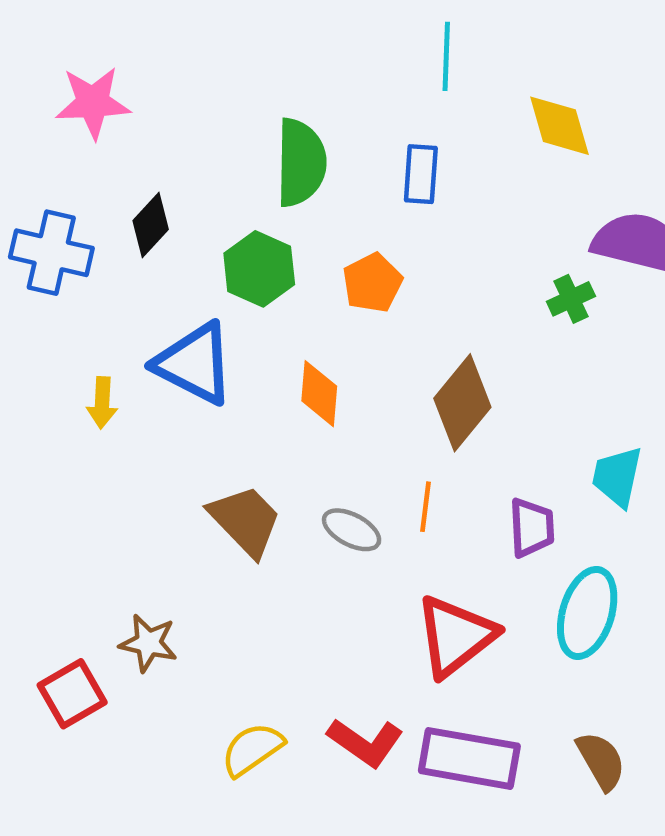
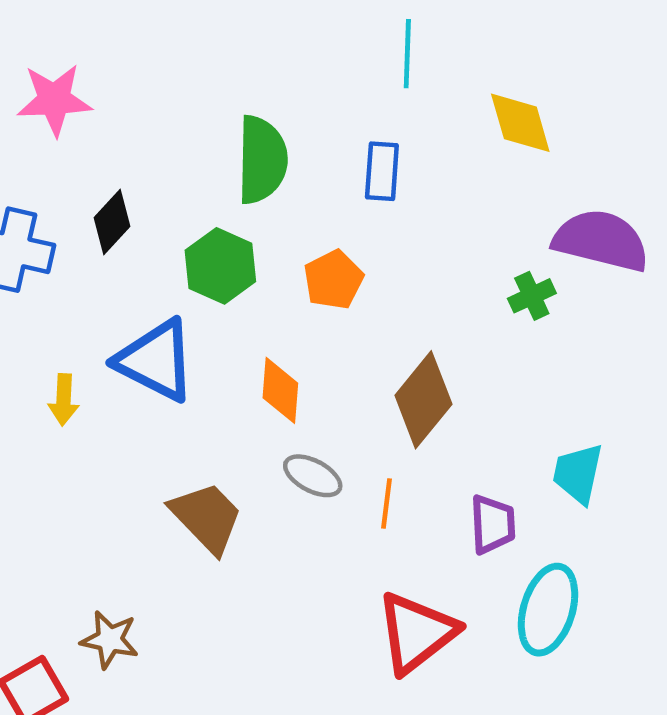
gray ellipse: (352, 530) -> (313, 476), moved

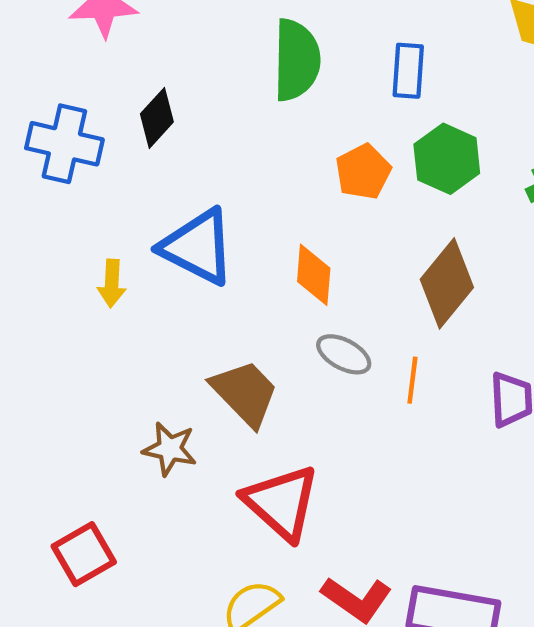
green hexagon: (220, 266) -> (447, 159), moved
red triangle: (417, 633) -> (281, 503), moved, turned -40
brown star: (110, 640) -> (170, 449), moved

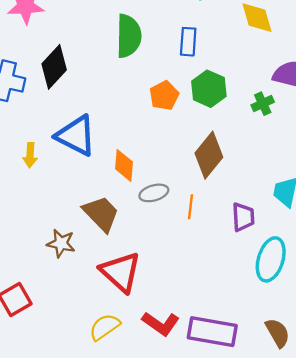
black diamond: (157, 118) -> (54, 67), size x1.4
orange diamond: (314, 275) -> (124, 165), moved
gray ellipse: (344, 354) -> (154, 193), turned -44

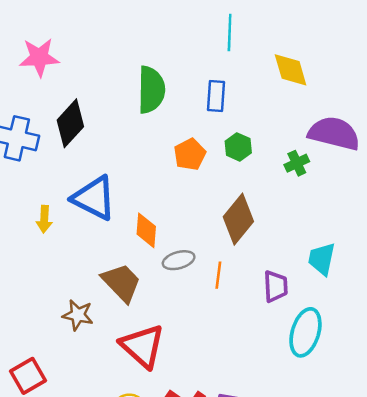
green hexagon: (209, 89) -> (238, 147), size x0.7

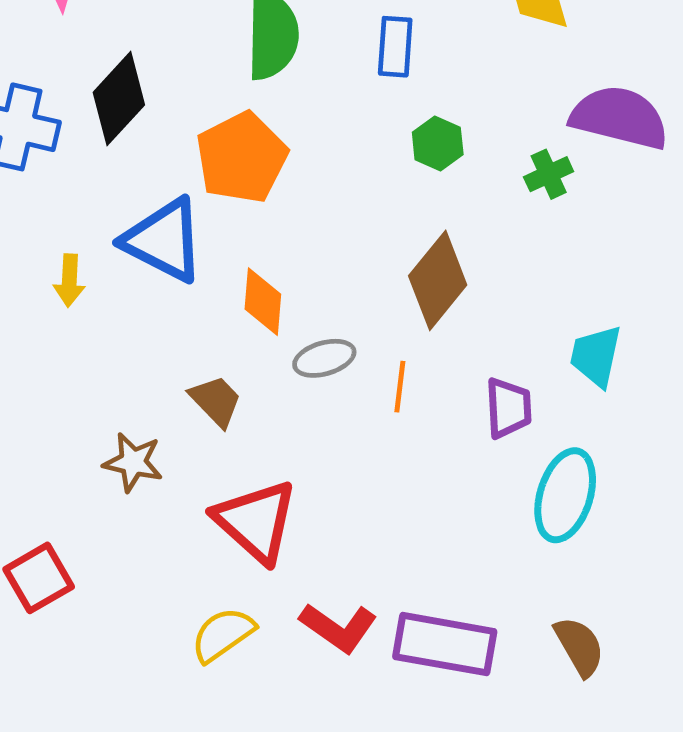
orange pentagon: (190, 154) -> (242, 158), moved, size x1.5
brown trapezoid: (121, 283) -> (216, 401), size x0.7

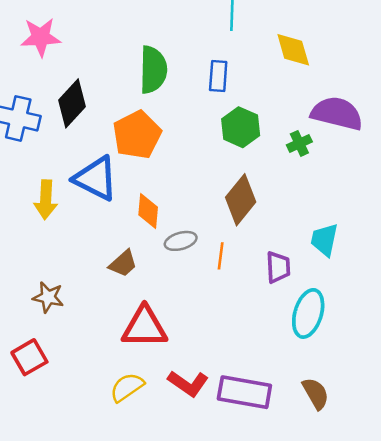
green hexagon: (438, 143) -> (241, 127), size x1.4
yellow arrow: (69, 280) -> (46, 200), size x1.4
brown trapezoid: (216, 401) -> (123, 263), turned 92
brown star: (133, 462) -> (48, 297), moved
red triangle: (256, 521) -> (144, 327), turned -42

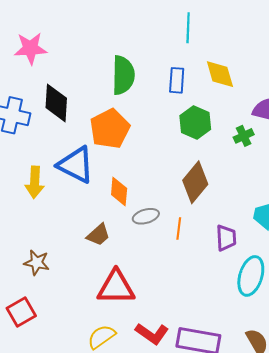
yellow diamond: (293, 50) -> (220, 74), moved
black diamond: (72, 103) -> (56, 103), turned -39

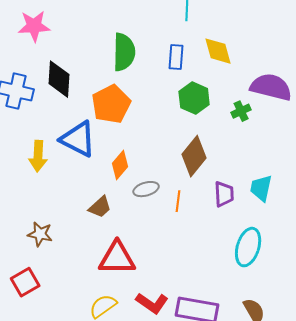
orange diamond: (119, 192) -> (120, 165), turned 36
purple trapezoid: (226, 238) -> (224, 194), moved

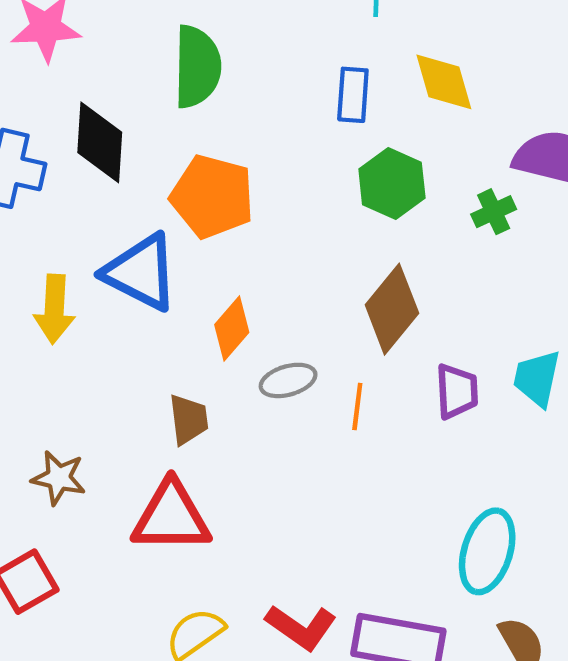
green semicircle: (124, 52) -> (197, 67), moved
orange pentagon: (111, 104) -> (212, 197), turned -30
brown trapezoid: (100, 207) -> (189, 419), turned -55
cyan ellipse: (248, 247) -> (487, 551), moved
red triangle: (117, 258) -> (171, 517), moved

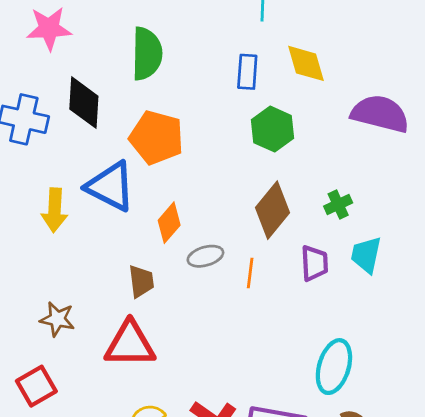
green cross: (494, 212) -> (338, 205), moved

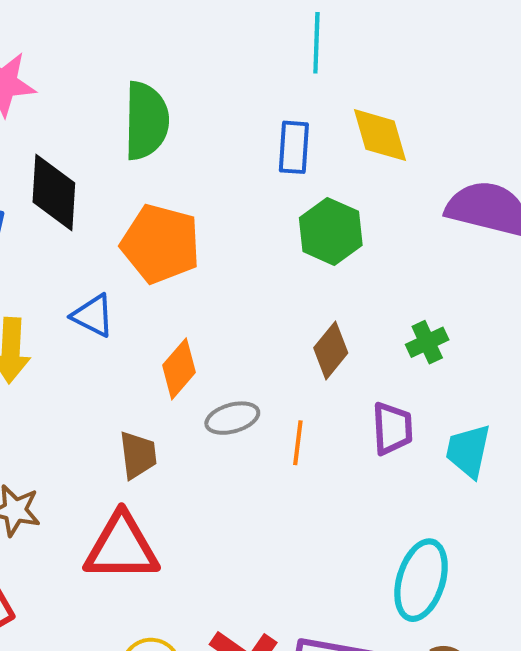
blue triangle: (110, 186) -> (93, 316), size x0.6
brown diamond: (272, 210) -> (331, 350), size x0.7
cyan trapezoid: (366, 255) -> (468, 451), moved

